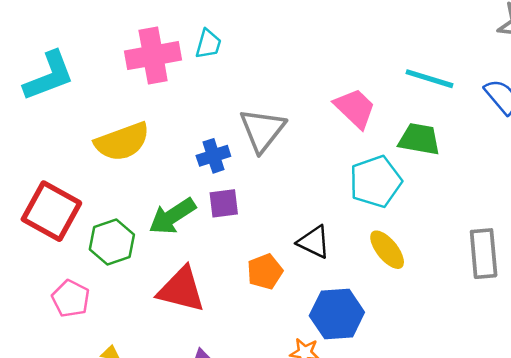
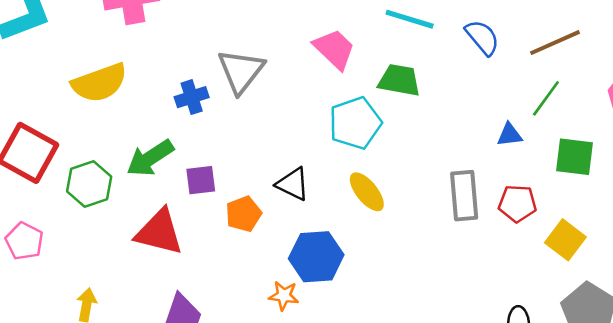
purple square: (224, 203) -> (201, 180), moved
pink pentagon: (71, 299) -> (24, 241), moved

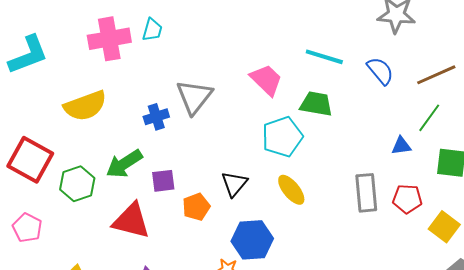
black triangle: (293, 184) -> (234, 184), turned 44

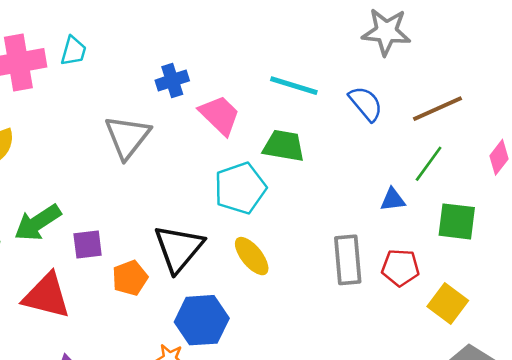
blue cross: (156, 117) -> (172, 80), moved
black triangle: (234, 184) -> (179, 248), size x1.5

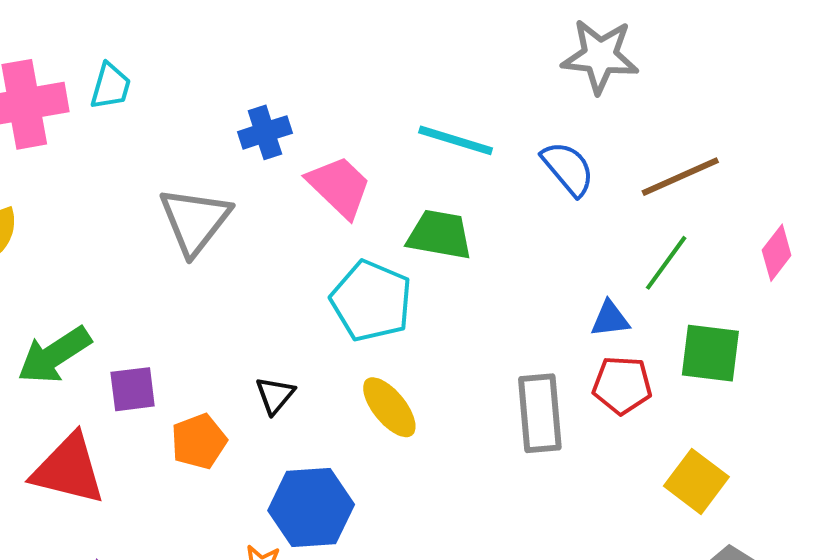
cyan pentagon: (240, 188) -> (371, 301), turned -30
black triangle: (179, 248) -> (275, 395), size x0.5
red pentagon: (400, 268) -> (622, 385), moved

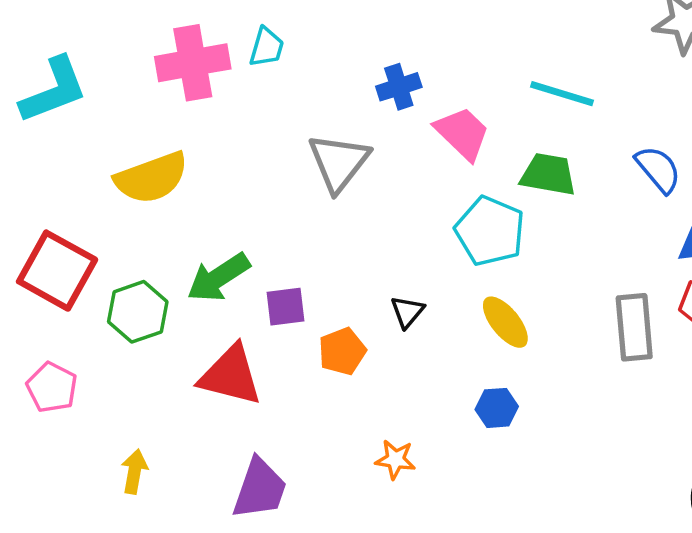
blue semicircle: (568, 169) -> (658, 169), moved
blue hexagon: (311, 508) -> (497, 408), moved, size x0.6

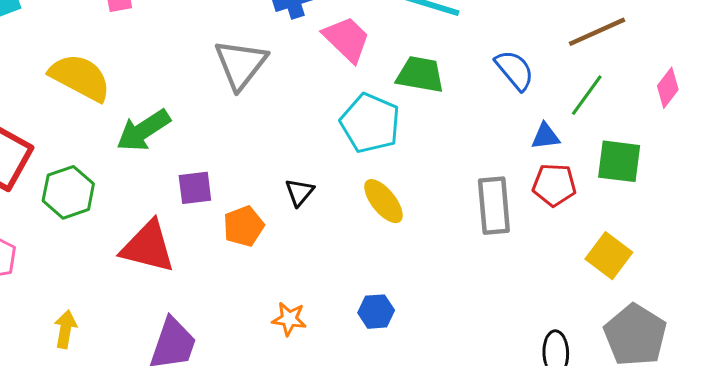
yellow semicircle: (152, 178) -> (80, 77), turned -132
green arrow: (218, 277) -> (143, 130), moved
blue hexagon: (497, 408) -> (376, 312), moved

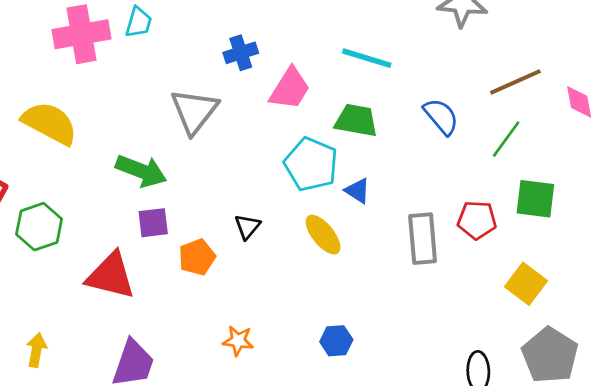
pink trapezoid: (347, 39) -> (290, 89), turned 78
pink diamond: (668, 88) -> (579, 102), moved, turned -48
green arrow: (143, 130) -> (141, 171), moved, turned -126
blue triangle: (545, 136) -> (358, 191), moved, turned 40
blue hexagon: (376, 312) -> (336, 341), moved

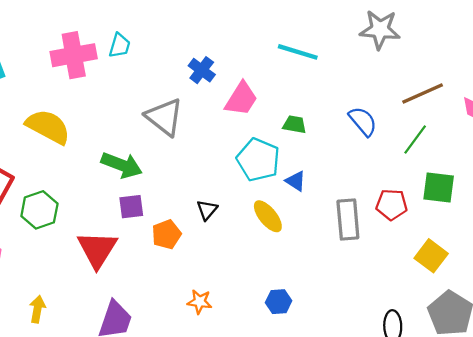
blue cross: (241, 53) -> (202, 70), turned -35
cyan line: (367, 58) -> (298, 52), moved
gray triangle: (194, 111) -> (164, 117), turned -30
green trapezoid: (356, 120) -> (295, 125), size x0.7
red triangle: (111, 276) -> (97, 249), turned 48

